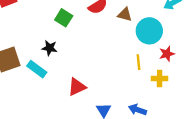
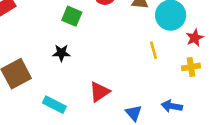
yellow line: (138, 62) -> (153, 50), moved
cyan rectangle: (37, 69) -> (54, 105), moved

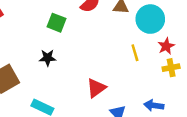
red star: (195, 38) -> (166, 46), moved
red triangle: (99, 92) -> (96, 88), moved

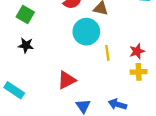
cyan circle: (150, 19) -> (86, 32), moved
green square: (56, 23) -> (25, 14), moved

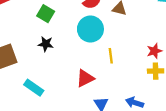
cyan circle: (86, 32) -> (90, 29), moved
yellow line: (107, 53) -> (111, 56), moved

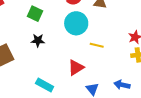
yellow line: (111, 56) -> (97, 45), turned -64
cyan rectangle: (34, 88) -> (45, 85), moved

